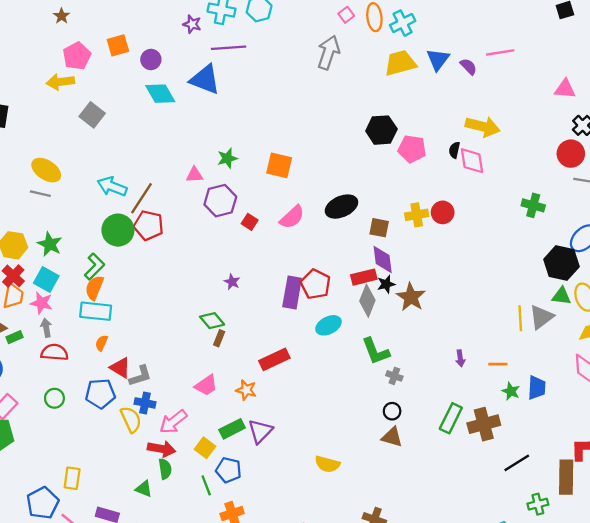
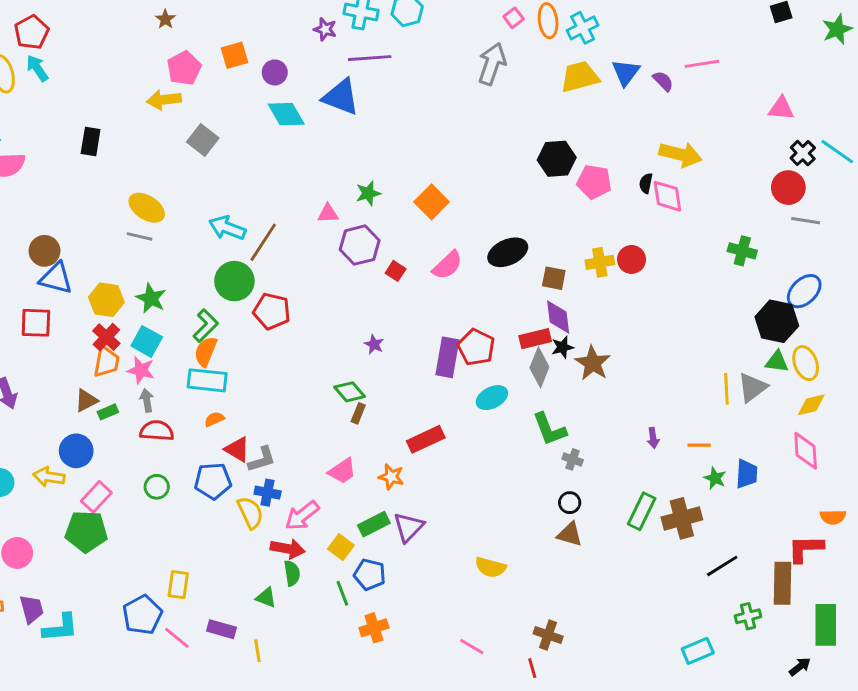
orange square: (279, 165) -> (432, 202), turned 32
red pentagon: (149, 225) -> (272, 311), moved
orange semicircle: (101, 343) -> (214, 419), turned 42

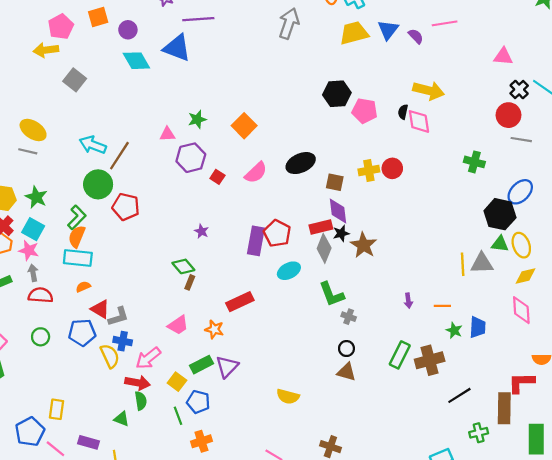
gray triangle: (752, 388) -> (482, 263), turned 35

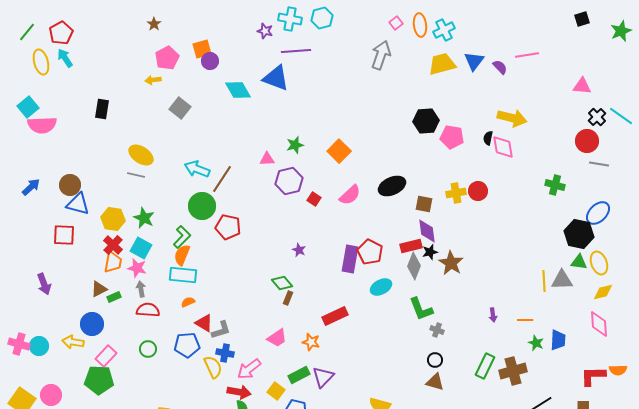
purple circle: (128, 30) -> (210, 61), moved
yellow arrow: (46, 50) -> (153, 80), size x0.7
red L-shape: (521, 383) -> (593, 376), moved

